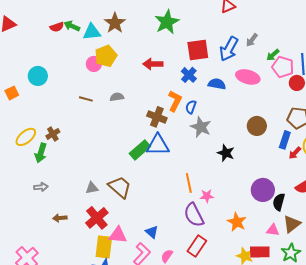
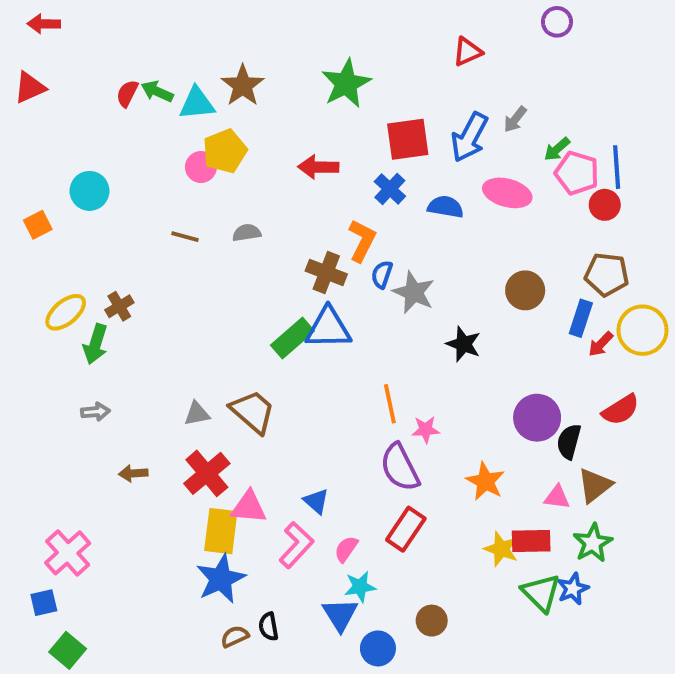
red semicircle: (57, 27) -> (127, 93), turned 136
blue semicircle: (191, 107) -> (382, 274), moved

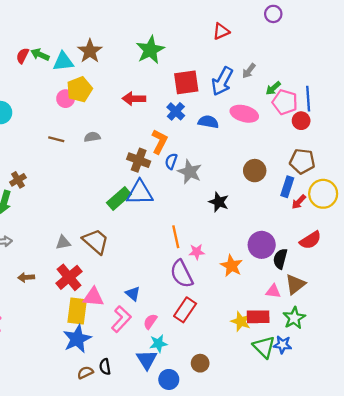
orange star: (485, 481) -> (231, 266), moved
blue star: (573, 589) -> (283, 345), turned 30

